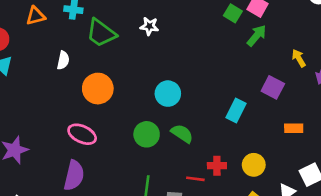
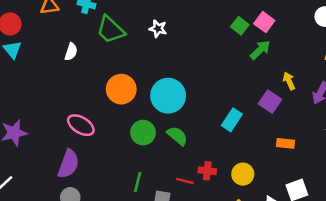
yellow arrow: (299, 58) -> (289, 81), moved
orange circle: (98, 89) -> (121, 89), moved
cyan circle: (168, 94) -> (168, 96), size x1.4

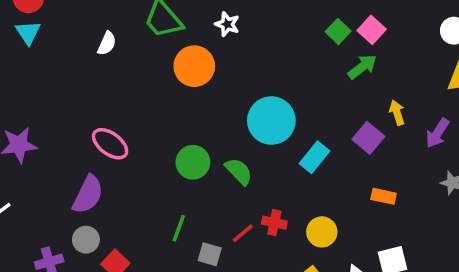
orange circle: (121, 89) -> (194, 66), moved
cyan circle: (168, 96) -> (271, 121), moved
red line: (185, 181) -> (243, 233), turned -60

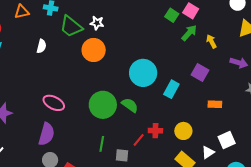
white star: (227, 24) -> (97, 23), moved
yellow arrow: (397, 113) -> (211, 41), moved
purple arrow: (437, 133) -> (239, 63), turned -96
green circle: (193, 162) -> (103, 105), size x1.4

